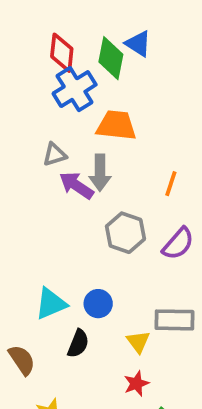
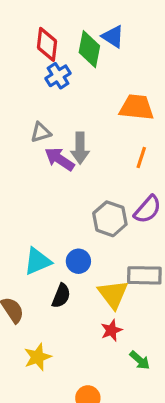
blue cross: (75, 89) -> (58, 76), size x0.7
orange trapezoid: (116, 125) -> (137, 107), moved
gray hexagon: (125, 233) -> (110, 219), moved
yellow triangle: (138, 342) -> (113, 294), size x1.5

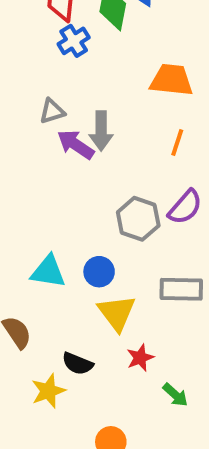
cyan triangle: (38, 261) -> (48, 272), turned 32
yellow triangle: (113, 294) -> (117, 313), moved
black semicircle: (61, 296) -> (78, 364), moved, turned 90

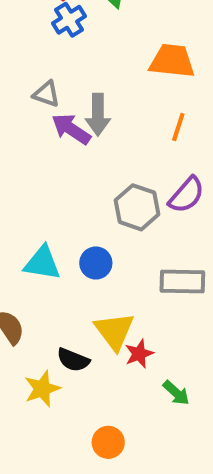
gray triangle: (52, 111) -> (46, 94), turned 36
yellow triangle: (117, 313) -> (114, 331), moved

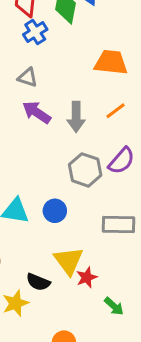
gray triangle: (46, 94) -> (28, 77), moved
gray arrow: (98, 115) -> (76, 117), moved
orange line: (178, 127) -> (115, 111), turned 35

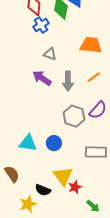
gray triangle: (28, 77) -> (50, 54), moved

